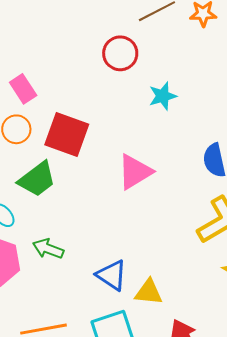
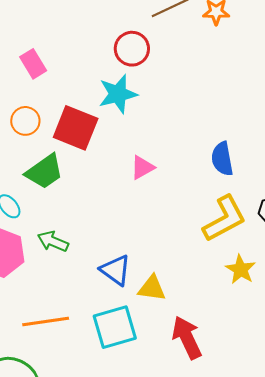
pink rectangle: (23, 89) -> (33, 64), moved
cyan star: (163, 96) -> (118, 94), moved, size x1.4
pink triangle: (135, 172) -> (142, 167), size x0.7

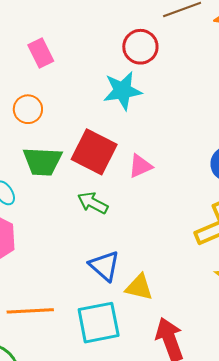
red square: (76, 128) -> (94, 152), moved
green trapezoid: (44, 172) -> (42, 161), turned 33
green arrow: (53, 241) -> (93, 203), moved

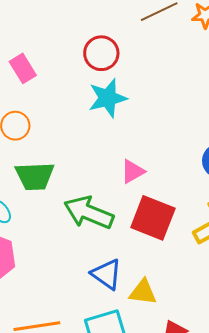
red circle: (140, 47) -> (101, 53), moved
red square: (94, 152) -> (153, 218), moved
green arrow: (93, 203) -> (89, 213), size x1.6

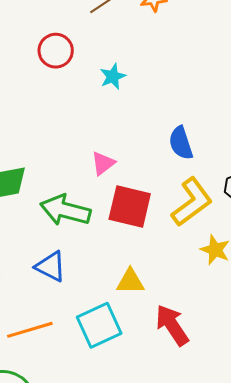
cyan star: (108, 98) -> (113, 76), moved, size x0.7
blue triangle: (106, 274) -> (51, 267), moved

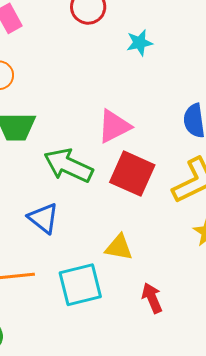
pink triangle: (103, 163) -> (114, 126), size x1.4
red arrow: (172, 325) -> (152, 298), size x0.7

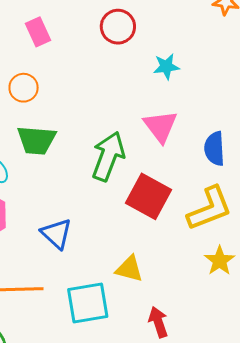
pink triangle: (114, 126) -> (160, 126), moved, turned -45
green arrow: (68, 165) -> (108, 156), moved, turned 81

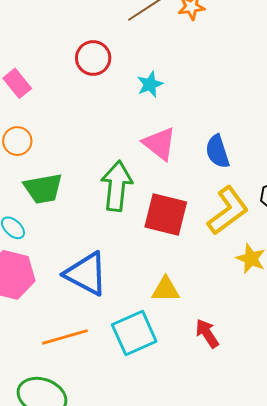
blue triangle: (56, 234) -> (86, 274), size x1.4

